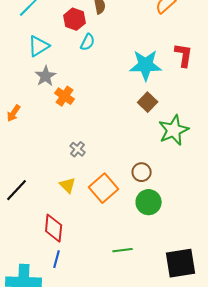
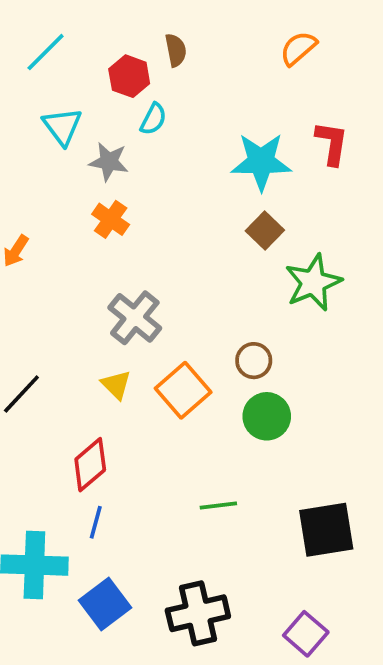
cyan triangle: (39, 46) -> (62, 126), turned -35
gray star: (46, 76) -> (109, 162), moved, turned -30
gray cross: (78, 149) -> (135, 318), size x1.8
red diamond: (54, 228) -> (90, 465), turned 44

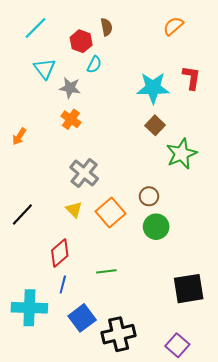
green line: (218, 506) -> (106, 271), moved
blue square: (105, 604) -> (82, 318), moved

